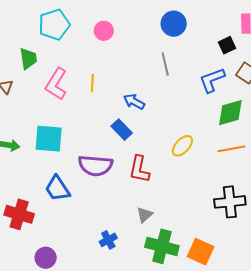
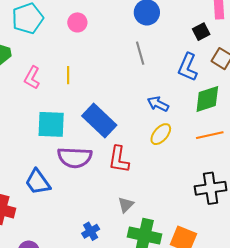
blue L-shape: (212, 80) -> (188, 67), turned -44
pink L-shape: (56, 84) -> (32, 78), size x0.7
blue arrow: (134, 102) -> (158, 104), moved
blue rectangle: (122, 130) -> (99, 120), size x1.6
cyan square: (49, 139) -> (51, 124), moved

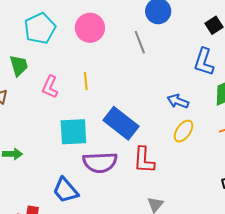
pink circle: (77, 22) -> (90, 28), size x1.5
gray line: (140, 53) -> (140, 42), moved

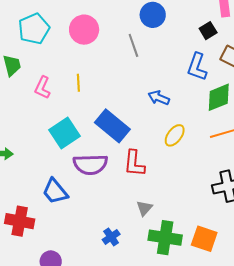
blue arrow: (178, 101) -> (159, 98), moved
cyan square: (73, 132) -> (65, 133), turned -32

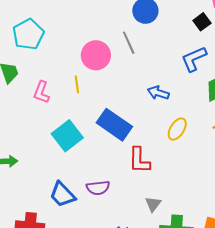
pink circle: (84, 30) -> (96, 55), moved
blue L-shape: (197, 67) -> (194, 59), turned 52
purple semicircle: (90, 164) -> (98, 188), moved, size x0.7

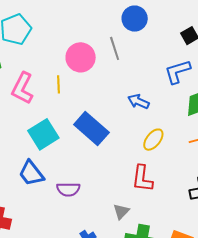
pink L-shape: (42, 92) -> (22, 88), size x1.4
red L-shape: (139, 160) -> (142, 179), moved
blue trapezoid: (62, 195) -> (31, 173), moved

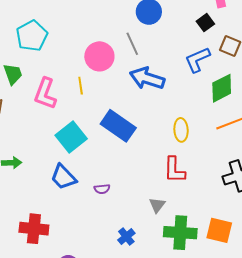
blue arrow: (138, 102) -> (147, 78), moved, size x1.6
yellow ellipse: (153, 140) -> (181, 130), turned -35
purple semicircle: (68, 189) -> (102, 189), size x0.7

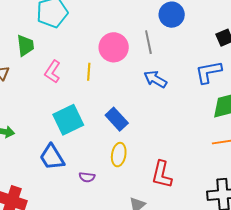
blue arrow: (147, 78) -> (155, 79), size x0.7
pink L-shape: (45, 94) -> (53, 72), size x0.7
blue rectangle: (118, 126) -> (117, 119), size x0.7
yellow ellipse: (181, 130) -> (119, 155), moved

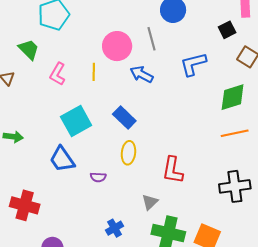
green trapezoid: (25, 45) -> (29, 49), turned -35
blue L-shape: (208, 72) -> (193, 64), moved
blue arrow: (155, 79) -> (142, 74), moved

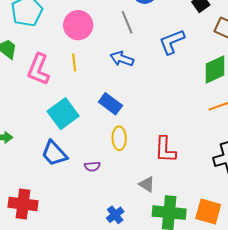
pink circle: (117, 46) -> (78, 25), moved
pink L-shape: (58, 74) -> (38, 69), size x1.4
gray triangle: (150, 202) -> (147, 184), turned -36

